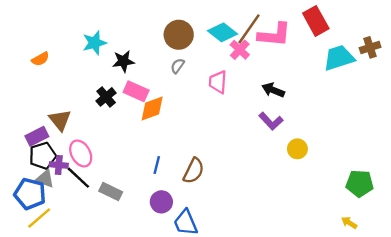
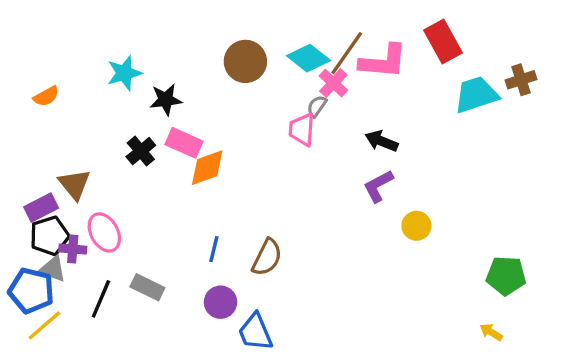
gray semicircle: (178, 66) -> (317, 106), moved
purple L-shape: (271, 121) -> (378, 186), turned 105
black line: (78, 178) -> (101, 299), moved, turned 70

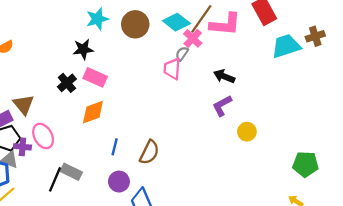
cyan star: (124, 73) -> (97, 19), moved
orange diamond: (207, 168) -> (93, 112), moved
black line: (101, 299) -> (55, 179), moved

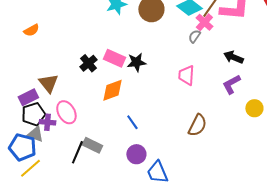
black star: (83, 49) -> (136, 62), moved
pink trapezoid: (172, 69) -> (186, 75), moved
blue line: (115, 147) -> (132, 122), turned -49
brown semicircle: (149, 152) -> (197, 125), moved

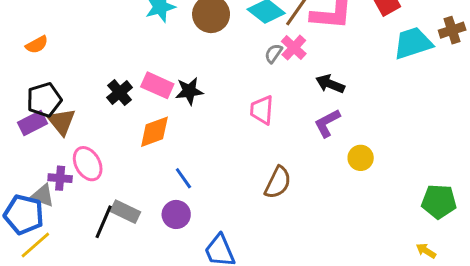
pink cross: (204, 22) -> (294, 48), moved
purple rectangle: (28, 97) -> (32, 123), moved
black pentagon: (33, 114) -> (44, 100), moved
purple circle: (136, 154) -> (176, 214), moved

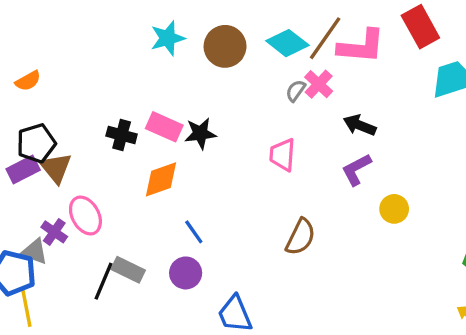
black cross: (120, 93) -> (122, 135), turned -35
purple cross: (60, 178) -> (54, 232), turned 30
yellow line: (35, 245) -> (26, 307), turned -60

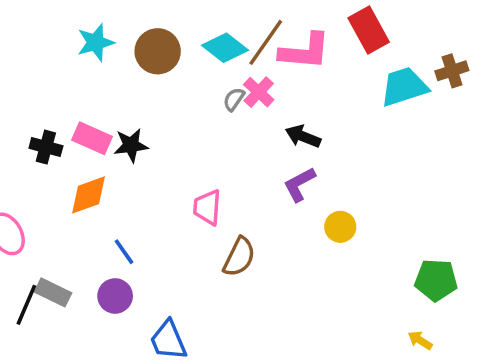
pink trapezoid: (282, 155) -> (207, 207), moved

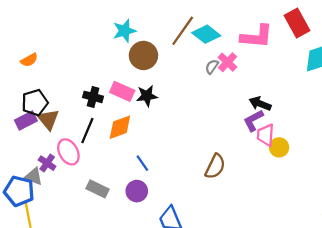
brown line: (266, 42) -> (183, 31), moved
brown circle: (158, 51) -> (143, 55), moved
black arrow: (303, 136) -> (260, 104), moved
pink trapezoid: (207, 207) -> (266, 135), moved
black line: (26, 305) -> (87, 131), moved

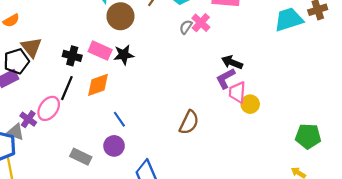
brown triangle: (48, 119) -> (31, 47), moved
pink ellipse: (68, 152) -> (49, 108), turned 65
gray rectangle: (98, 189) -> (81, 157), moved

